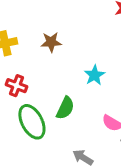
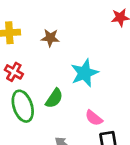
cyan star: (95, 75) -> (85, 73), size x1.5

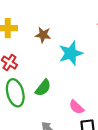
cyan star: (85, 73) -> (71, 53), moved

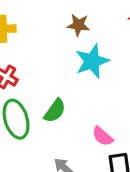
brown star: (43, 35) -> (78, 25), moved

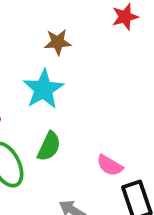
cyan star: (92, 61) -> (43, 89), moved

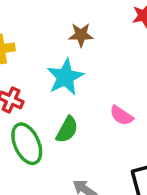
pink semicircle: (110, 165) -> (121, 116), moved

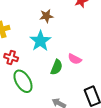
green semicircle: (67, 130) -> (57, 67), moved

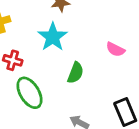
pink semicircle: (75, 59) -> (115, 49), moved

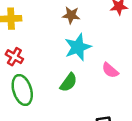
cyan star: (53, 37) -> (78, 47), moved

